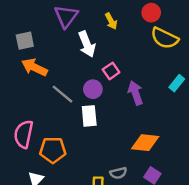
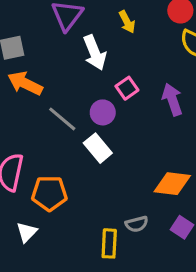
purple arrow: (135, 93) -> (172, 99), moved
white rectangle: (89, 116) -> (98, 148), turned -35

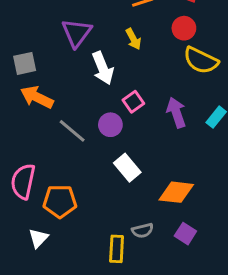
white rectangle: (98, 148) -> (127, 168), moved

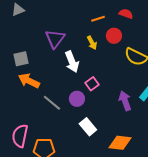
red circle: (184, 28) -> (114, 36), moved
purple arrow: (176, 112) -> (125, 101), moved

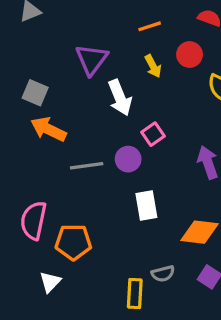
orange line: (98, 19) -> (150, 26), moved
gray square: (21, 59) -> (35, 93), turned 35
gray line: (52, 103) -> (87, 166), turned -48
white rectangle: (88, 127) -> (146, 206), turned 30

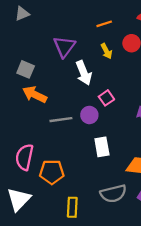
gray semicircle: (163, 274) -> (113, 194), size x1.6
white triangle: (50, 282) -> (19, 199), moved, size x1.6
yellow rectangle: (135, 294) -> (72, 207), moved

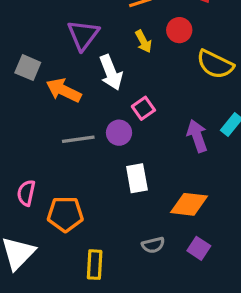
orange arrow: (35, 94) -> (64, 90), moved
pink semicircle: (24, 157) -> (26, 193), size x0.7
gray semicircle: (113, 194) -> (153, 245), size x0.6

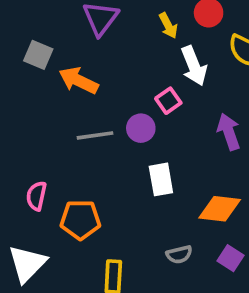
white arrow: (111, 72) -> (194, 66), moved

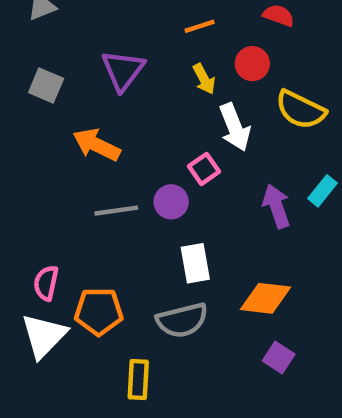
gray square: (38, 55) -> (46, 86), moved
gray semicircle: (179, 254) -> (182, 320), moved, size x1.6
white triangle: (27, 264) -> (44, 336), moved

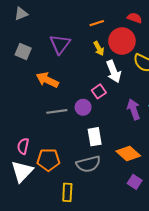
red circle: (252, 64) -> (122, 41), size x1.6
orange diamond: (265, 298) -> (128, 154), turned 35

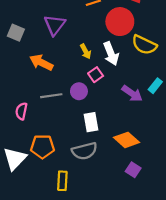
yellow arrow: (99, 48) -> (86, 51), moved
purple arrow: (134, 109) -> (132, 93), turned 144
pink semicircle: (23, 146) -> (21, 111), moved

